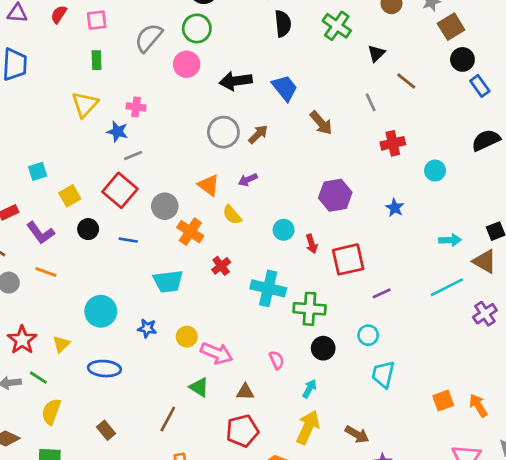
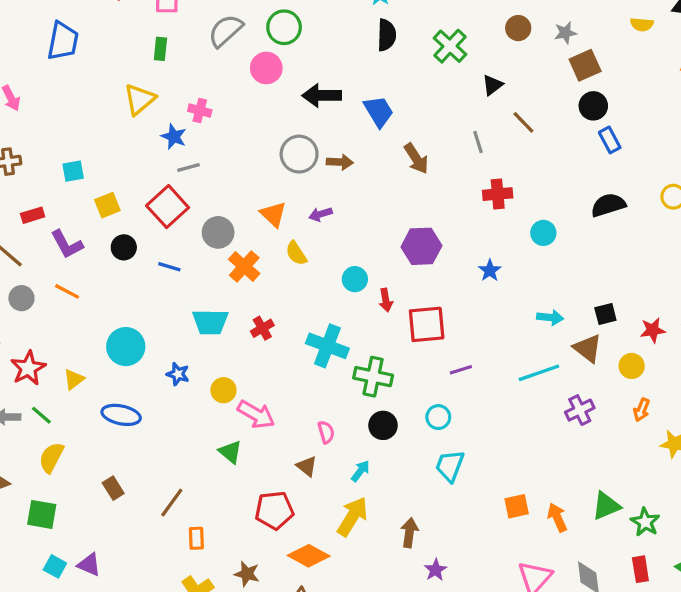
brown arrow: (258, 134) -> (340, 162), turned 40
red cross: (221, 266) -> (262, 328), moved
brown triangle: (245, 392) -> (307, 466), moved, turned 30
brown line: (168, 419) -> (172, 503), moved
brown arrow: (357, 434) -> (409, 533), turned -120

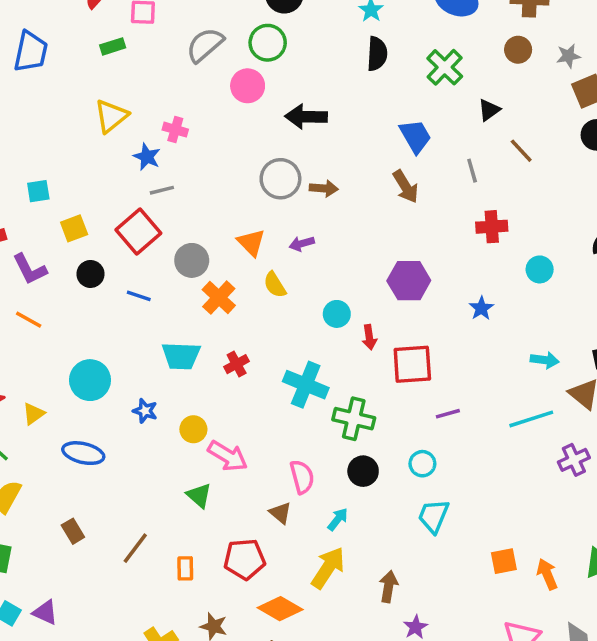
green rectangle: (160, 49) -> (113, 46), moved, turned 65
blue trapezoid: (379, 111) -> (415, 136), moved
pink semicircle: (326, 432) -> (302, 477), size x1.4
orange rectangle: (196, 538) -> (185, 568), moved

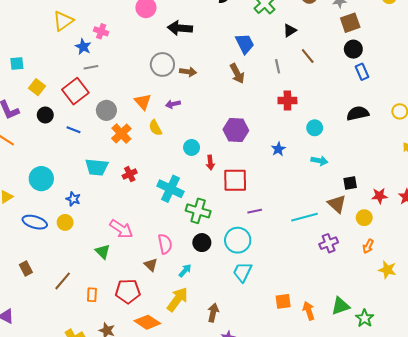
yellow square: (74, 228) -> (37, 87), turned -35
cyan arrow: (545, 360) -> (319, 161), moved
yellow circle: (193, 429) -> (65, 222), moved
cyan circle: (422, 464) -> (238, 240), size x1.6

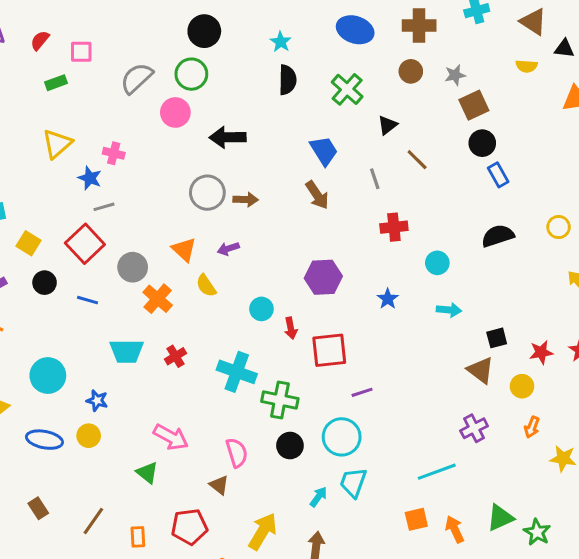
cyan line: (304, 217) -> (437, 472), moved
cyan arrow: (185, 271) -> (318, 497), moved

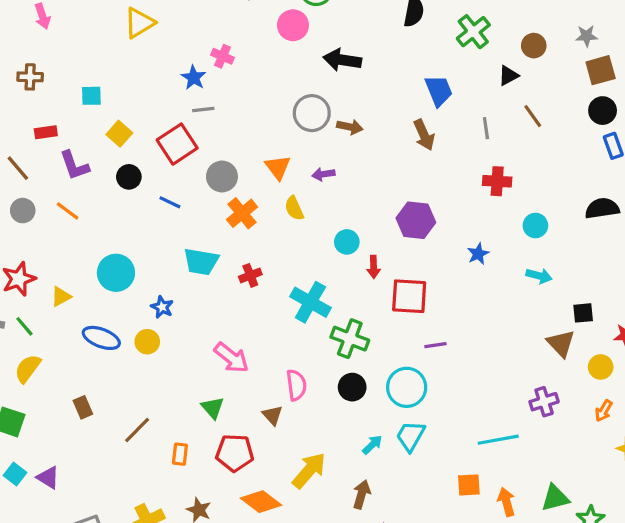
brown circle: (411, 71) -> (534, 46), moved
yellow triangle: (57, 144) -> (139, 23), moved
green triangle: (147, 473) -> (213, 408), moved

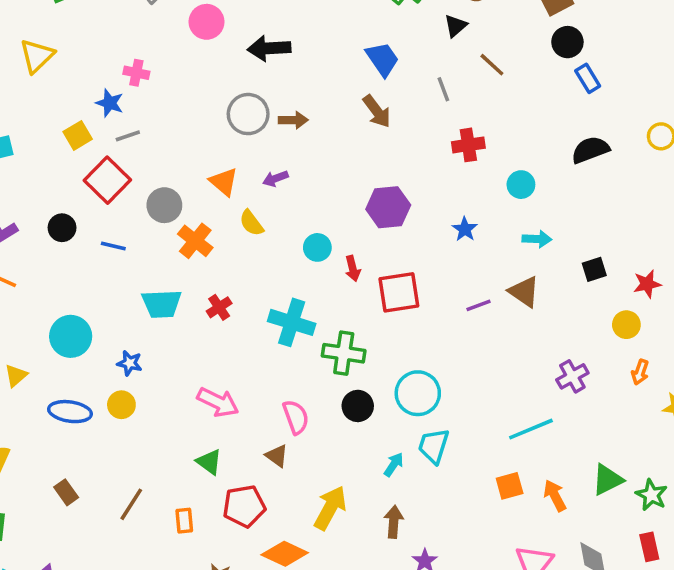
yellow square: (119, 134) -> (78, 135), moved, turned 30
brown triangle: (561, 343) -> (524, 292), moved
purple line: (435, 345) -> (478, 305), moved

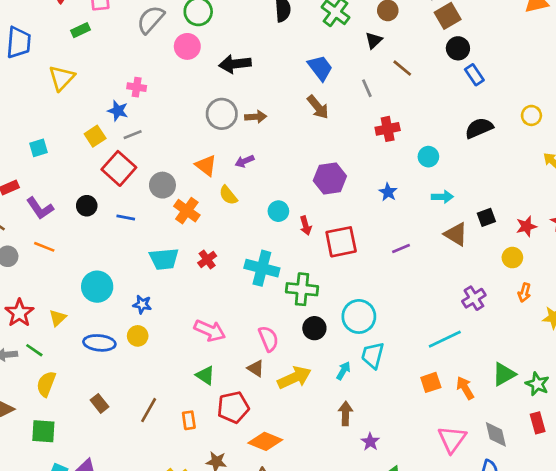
brown triangle: (524, 292) -> (456, 234), moved
yellow arrow: (330, 508) -> (294, 378), moved, turned 40

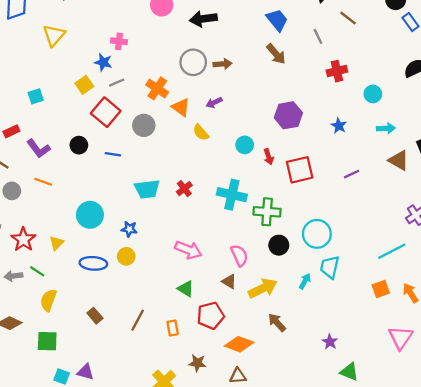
orange cross: (187, 211) -> (157, 88), moved
brown arrow: (346, 414) -> (277, 322), moved, turned -42

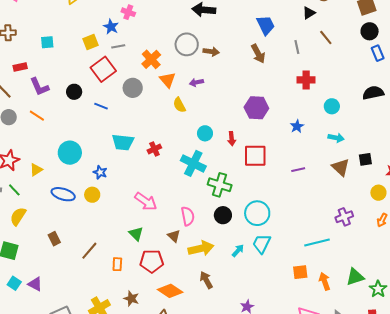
cyan circle: (245, 145) -> (205, 133), moved

